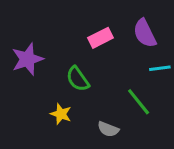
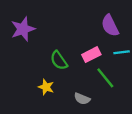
pink rectangle: (100, 38) -> (91, 55), moved
purple star: (27, 59) -> (23, 29), moved

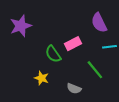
pink rectangle: (91, 55) -> (73, 44), moved

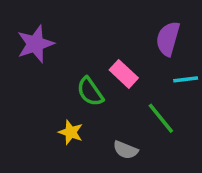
purple semicircle: (99, 23) -> (168, 39), turned 42
pink rectangle: (73, 44) -> (124, 74), turned 70

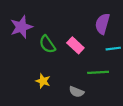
green semicircle: (90, 92) -> (47, 44), moved
green line: (161, 118) -> (98, 72), turned -54

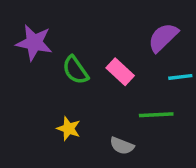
purple semicircle: (102, 24) -> (163, 37), turned 30
purple star: (21, 27) -> (34, 43), turned 30

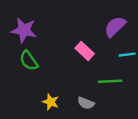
green semicircle: (75, 70) -> (29, 61), moved
yellow star: (69, 129) -> (51, 102), moved

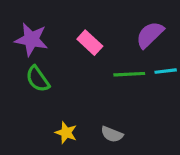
pink rectangle: (85, 51) -> (90, 43), moved
green line: (110, 81) -> (129, 74), moved

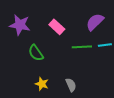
green semicircle: (38, 79) -> (36, 53), moved
gray semicircle: (112, 134) -> (71, 85), turned -136

